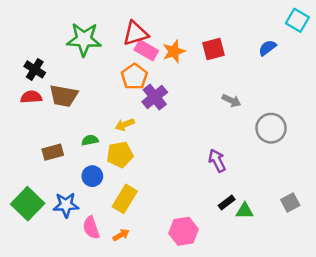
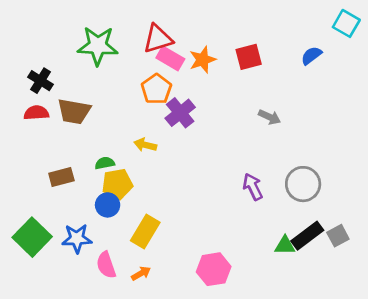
yellow arrow: (125, 125) -> (145, 145), turned 36
gray circle: (271, 128) -> (303, 184), moved
yellow pentagon: (120, 155) -> (117, 184), moved
black rectangle: (227, 203) -> (307, 236), moved, size x1.6

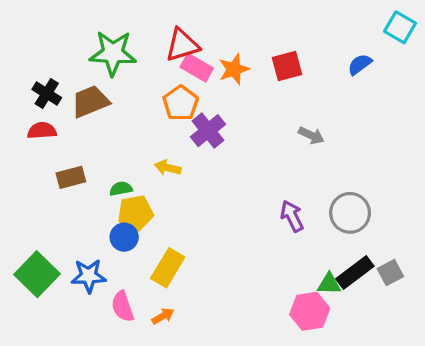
brown trapezoid: (74, 111) -> (90, 102), moved, turned 148
brown rectangle: (61, 177) -> (71, 177), moved
pink hexagon: (214, 269) -> (310, 311), moved

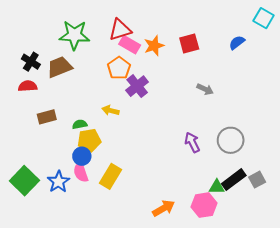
blue star: (89, 276) -> (58, 182), turned -30
pink semicircle: (123, 306) -> (81, 172), moved
orange arrow: (163, 316) -> (164, 208), moved, size x1.5

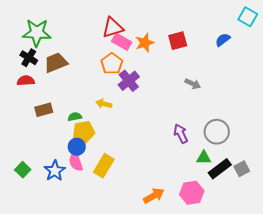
green star: (74, 35) -> (37, 33), moved
green square: (24, 181) -> (23, 170), size x0.6
green triangle: (217, 187) -> (204, 158), moved

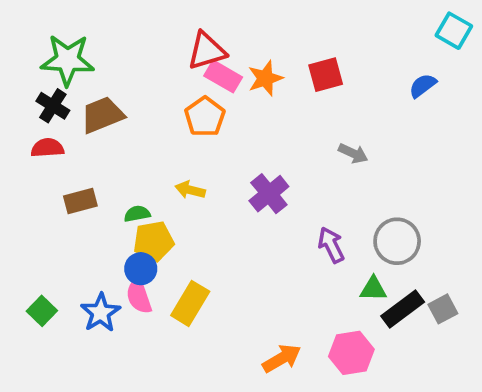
blue semicircle: (223, 40) -> (423, 86), moved
purple cross: (129, 81) -> (269, 194), moved

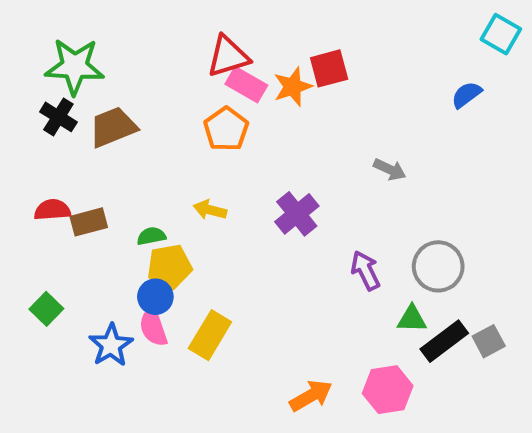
red square: (326, 75) -> (329, 68), moved
red semicircle: (47, 148) -> (52, 210), moved
green square: (42, 311) -> (46, 309), moved

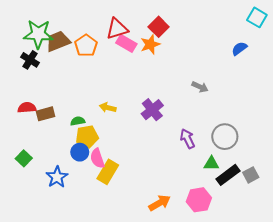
red square: (329, 68) -> (159, 27), moved, turned -30
brown trapezoid: (113, 127) -> (58, 41), moved
orange pentagon: (226, 129) -> (86, 45), moved
pink semicircle: (153, 327) -> (97, 158), moved

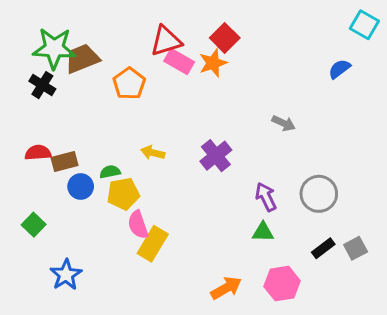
orange pentagon: (86, 45) -> (129, 84), moved
blue circle: (80, 152) -> (81, 186), moved
green triangle: (211, 164) -> (263, 232), moved
black rectangle: (228, 175) -> (323, 248), size x0.7
blue star: (57, 177) -> (66, 275), moved

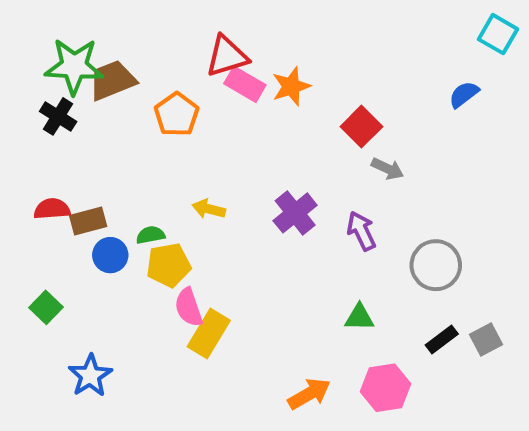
red square: (225, 38) -> (361, 127), moved
purple arrow: (266, 197) -> (361, 231), moved

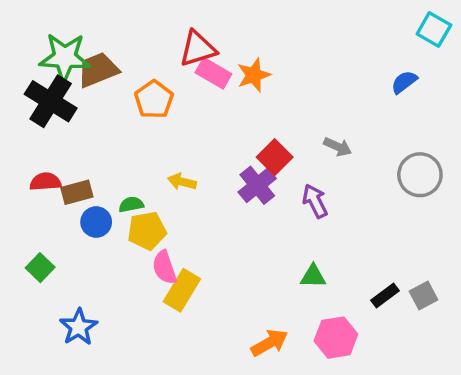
black cross: (58, 116) -> (51, 101), size x1.6
red square: (361, 127) -> (275, 157), moved
gray circle: (436, 265) -> (420, 175), moved

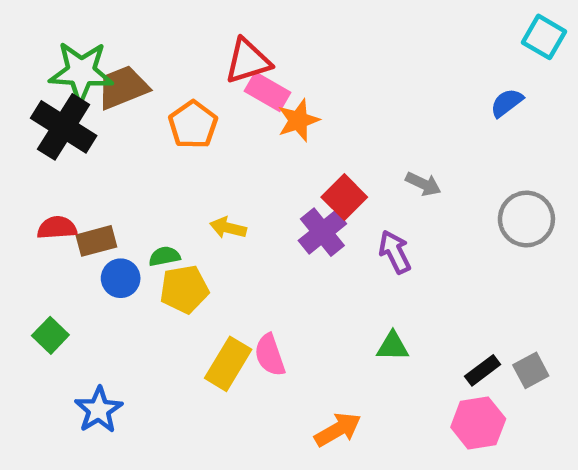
orange star: (254, 75) -> (298, 120), moved
pink semicircle: (164, 268) -> (270, 355), moved
pink hexagon: (336, 338) -> (478, 423), moved

